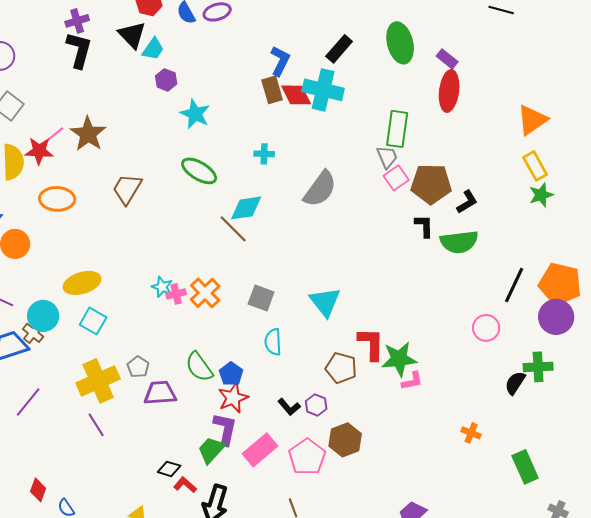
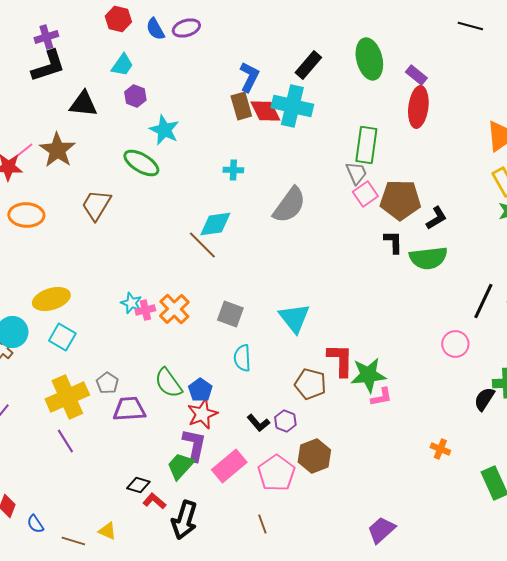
black triangle: (132, 35) -> (83, 104), moved, turned -40
black L-shape: (79, 50) -> (48, 66), turned 57
green ellipse: (199, 171) -> (141, 163), moved

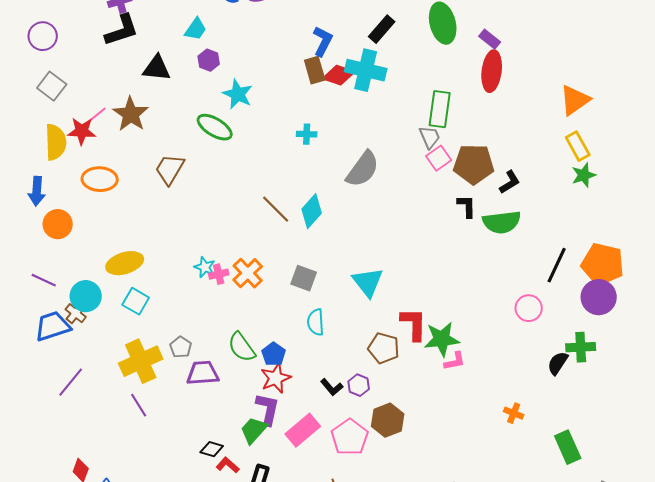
red diamond: (265, 111) -> (339, 75), turned -44
cyan diamond: (215, 224) -> (312, 211), moved, turned -40

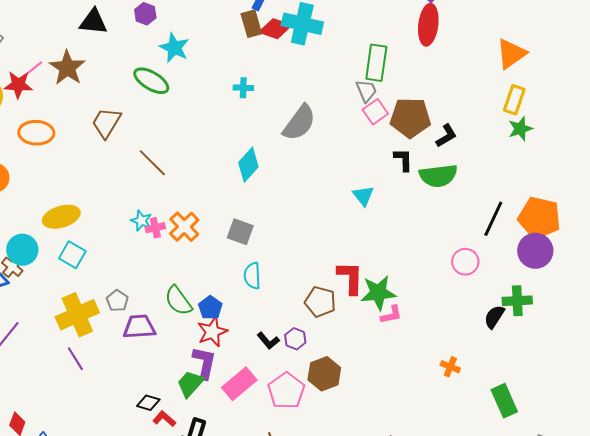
yellow rectangle: (578, 146) -> (514, 100), turned 48
brown line: (276, 209) -> (152, 163), moved
cyan triangle: (368, 282) -> (363, 196), moved, size x0.7

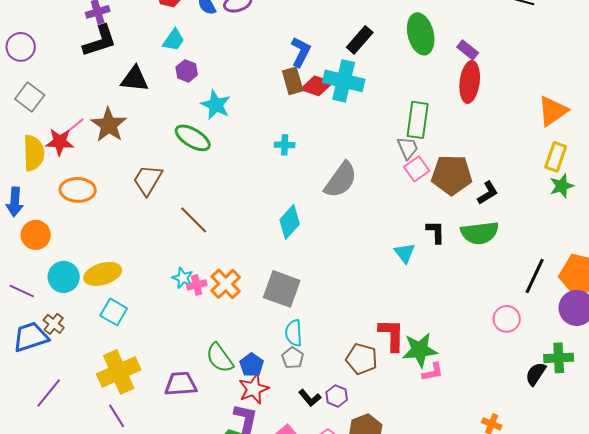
black L-shape: (403, 160) -> (436, 232), moved
gray square: (240, 232) -> (282, 289), size x1.4
cyan circle: (22, 250) -> (64, 277), moved
gray pentagon: (117, 301) -> (293, 358), moved

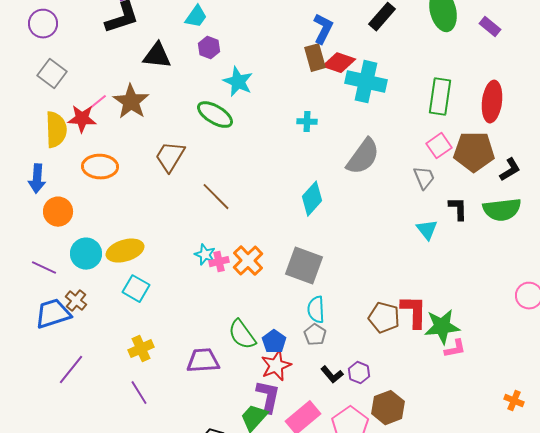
cyan cross: (344, 81) -> (366, 82), moved
red ellipse: (470, 82) -> (492, 102), moved
gray trapezoid: (408, 148) -> (424, 178), moved
brown pentagon: (362, 359) -> (384, 318), moved
yellow cross: (119, 372) -> (141, 349), size x0.6

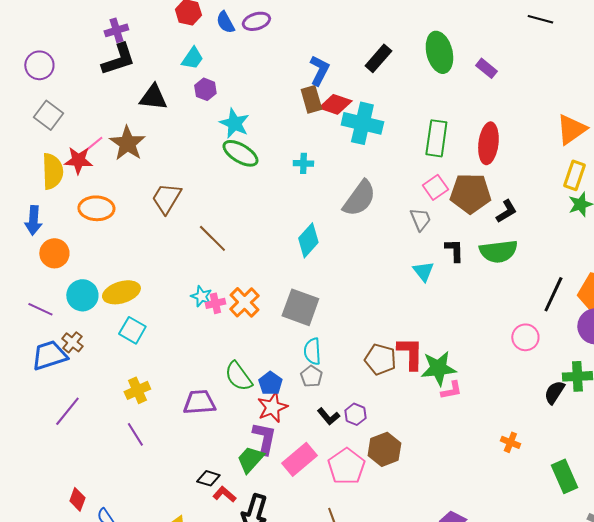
green ellipse: (215, 115) -> (240, 153), moved

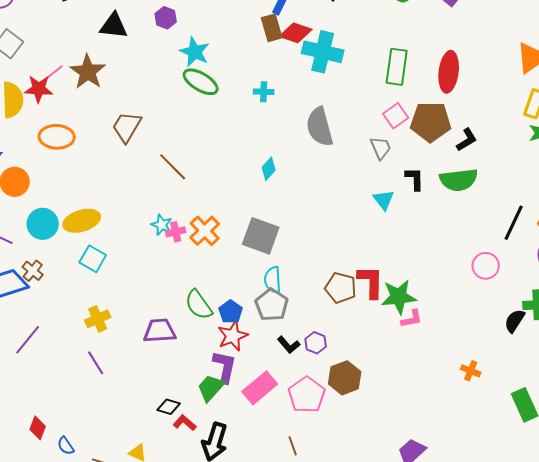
gray semicircle: (359, 198) -> (320, 127), turned 129
cyan diamond: (308, 240) -> (269, 169), size x0.7
gray pentagon: (311, 376) -> (272, 305), size x1.5

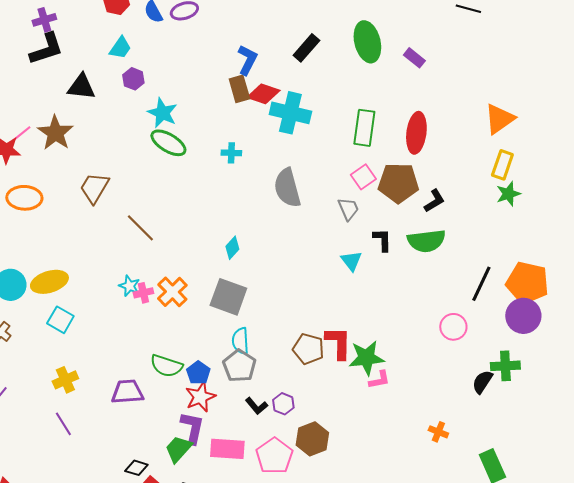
cyan diamond: (269, 169) -> (232, 248), moved
green semicircle: (199, 305) -> (166, 366), turned -36
pink rectangle: (260, 388) -> (227, 449), turned 44

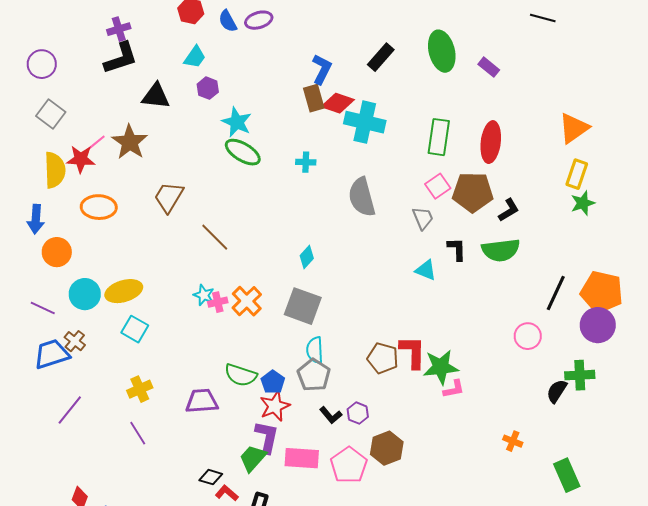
cyan triangle: (351, 261) -> (426, 270), turned -30

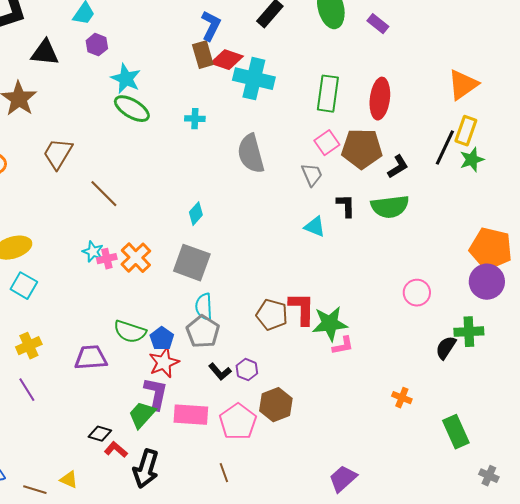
black line: (556, 293) -> (445, 148), moved

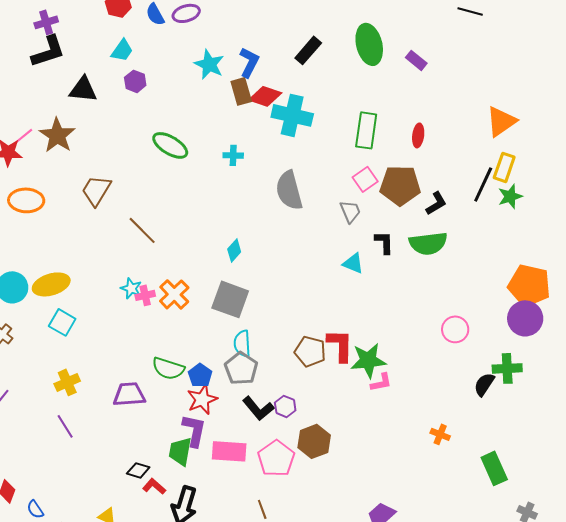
cyan star: (126, 79) -> (209, 64), moved
red ellipse: (380, 99) -> (418, 135), size x0.6
black L-shape: (220, 372) -> (258, 408), size x1.4
green trapezoid: (142, 415) -> (180, 451), turned -32

